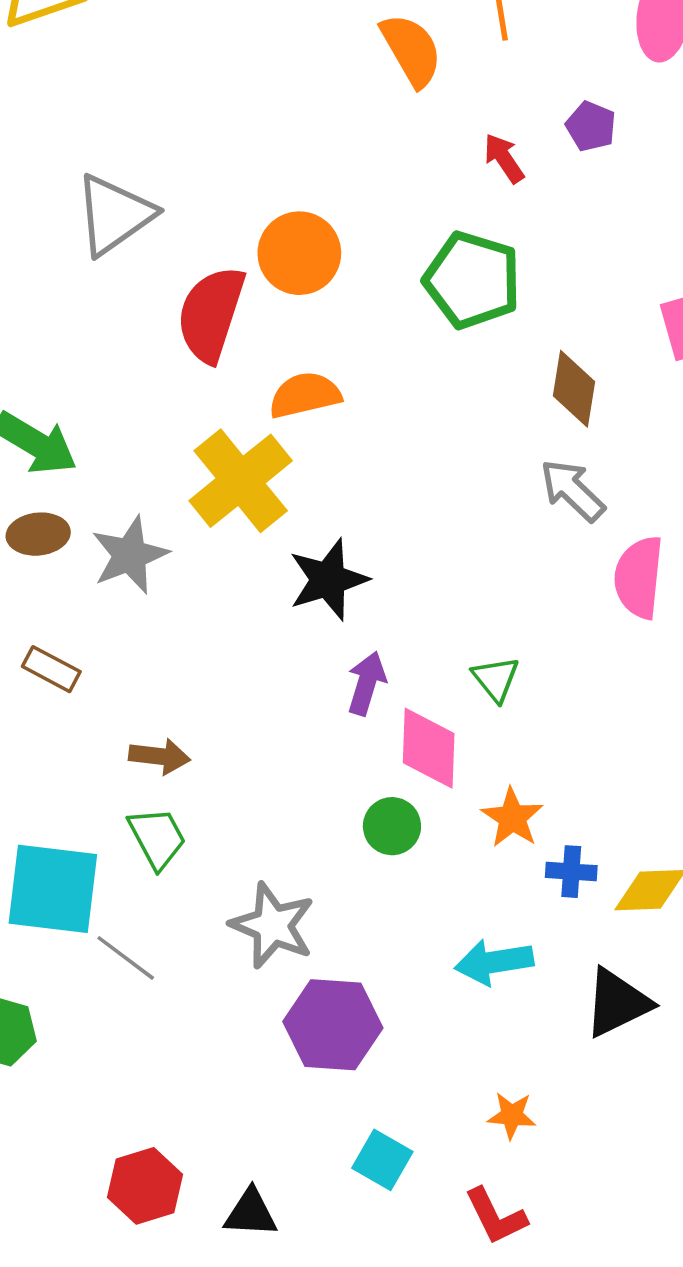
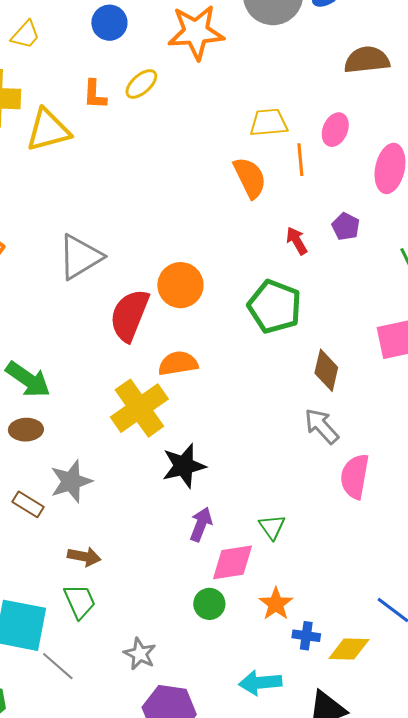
gray star: (130, 555) -> (71, 481), moved
pink diamond: (429, 748) -> (233, 562), turned 75
gray star: (273, 925) -> (140, 654), size x0.7

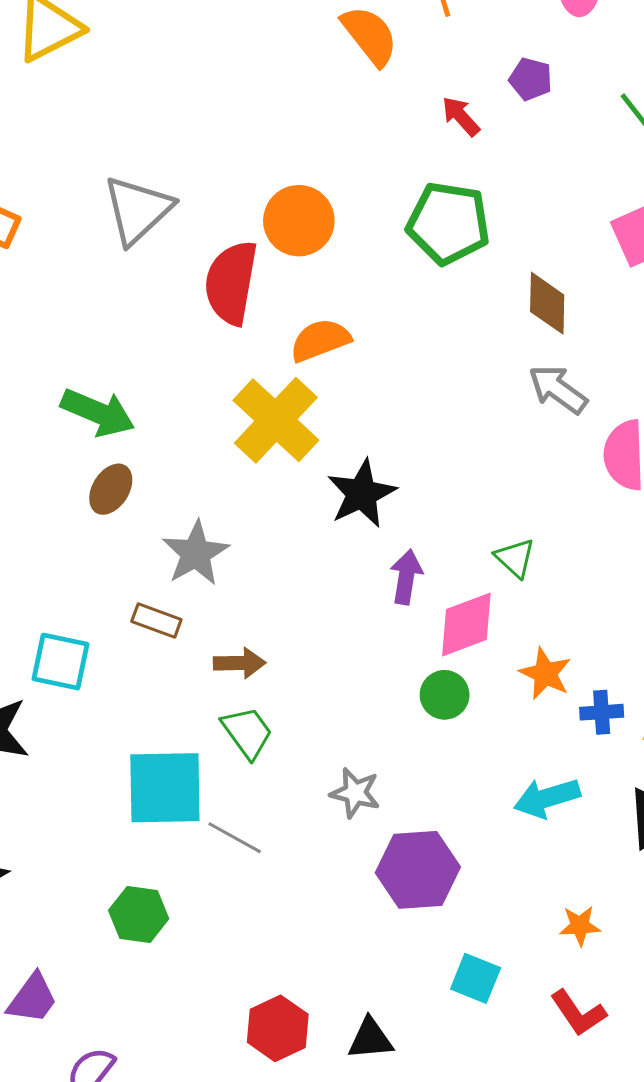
brown ellipse: (26, 430) -> (111, 489), turned -44
brown rectangle: (28, 504) -> (156, 620), moved

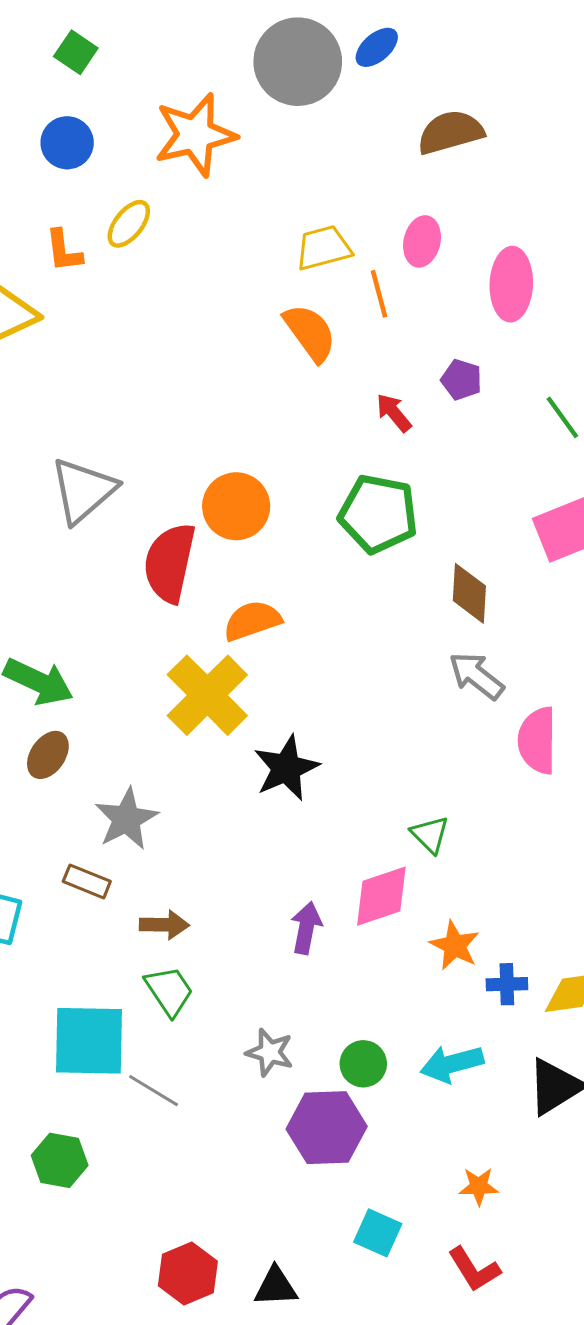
purple arrow: (406, 577) -> (306, 928), moved
green circle: (445, 695) -> (363, 1064), moved

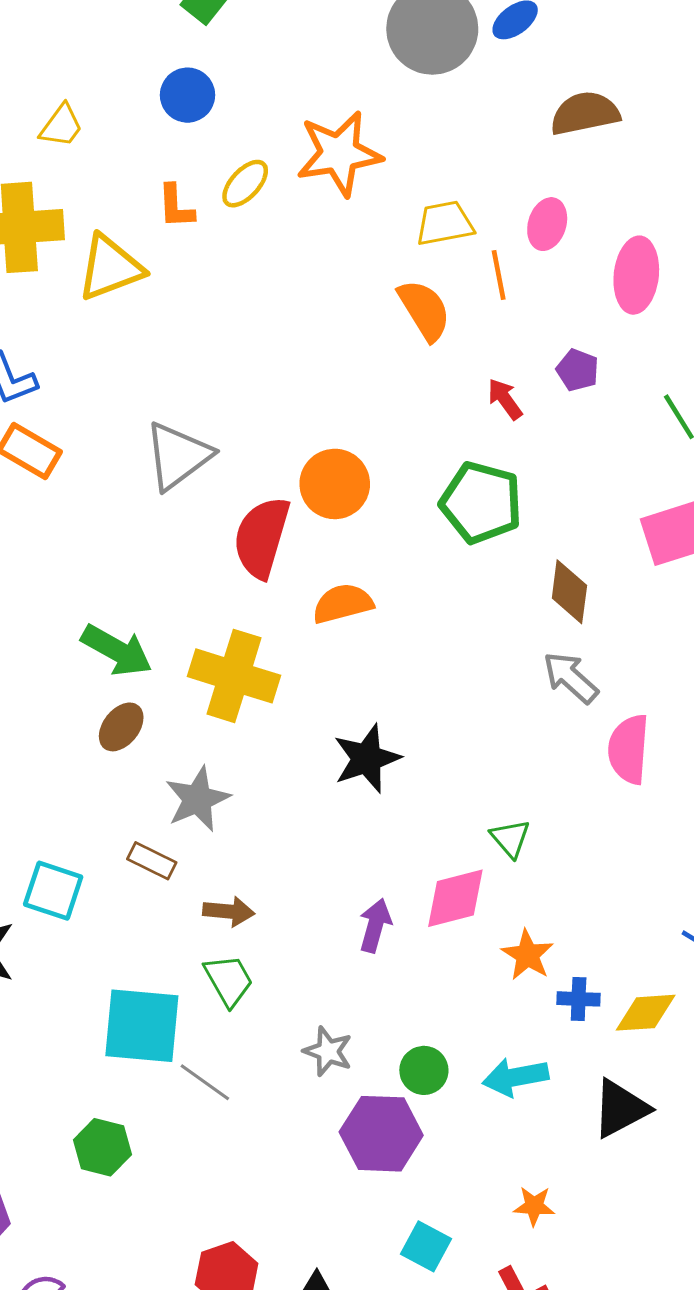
orange star: (195, 135) -> (339, 154), moved
yellow cross: (207, 695) -> (234, 676), moved, turned -32

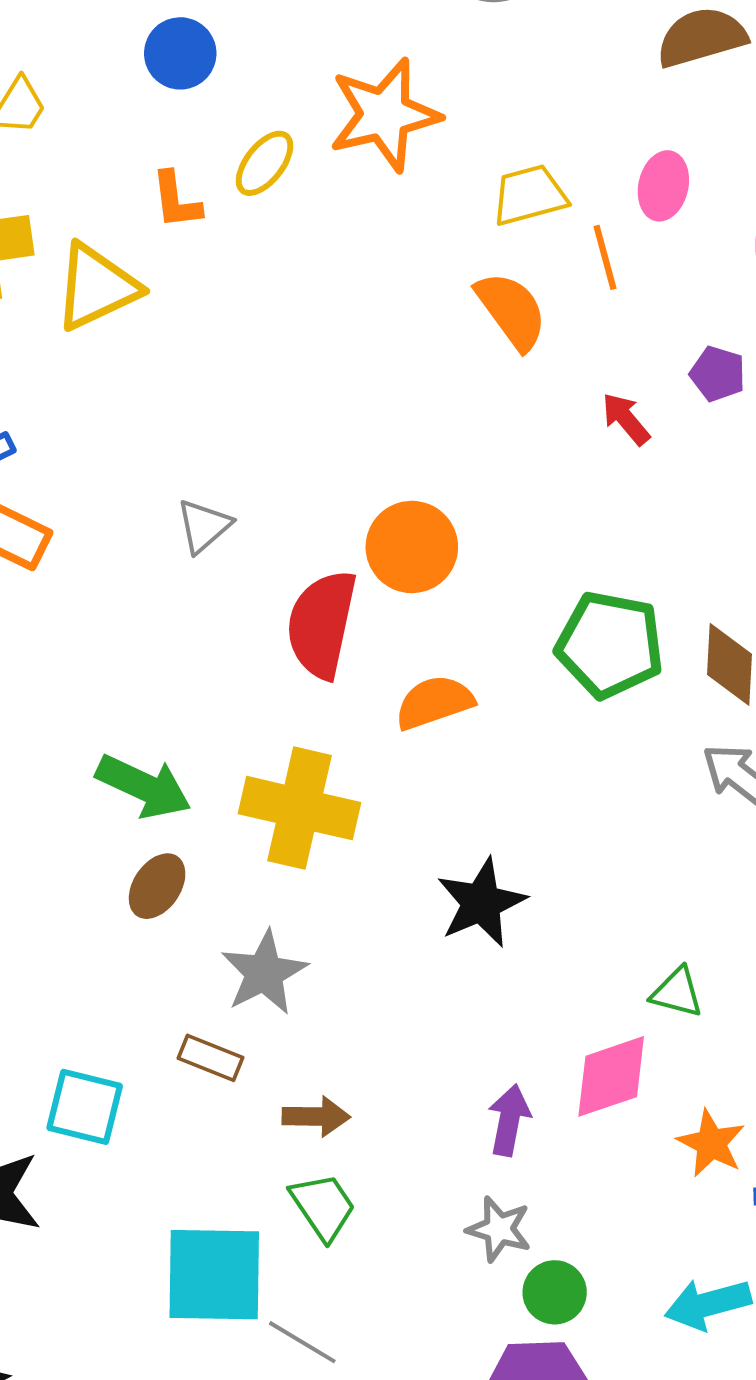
gray triangle: (178, 456) -> (204, 526), size x0.6
green pentagon: (481, 503) -> (610, 645), moved
green triangle: (510, 838) -> (677, 993), turned -30
gray star: (328, 1051) -> (499, 1229), moved
green circle: (424, 1070) -> (555, 1292), moved

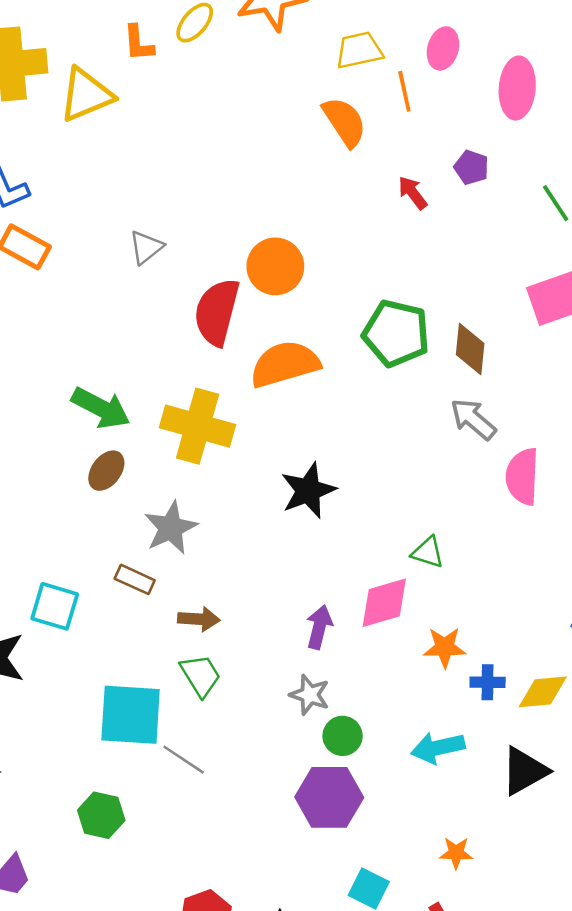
orange semicircle: (434, 702) -> (285, 364), size x1.4
orange star: (711, 1143) -> (445, 647), turned -30

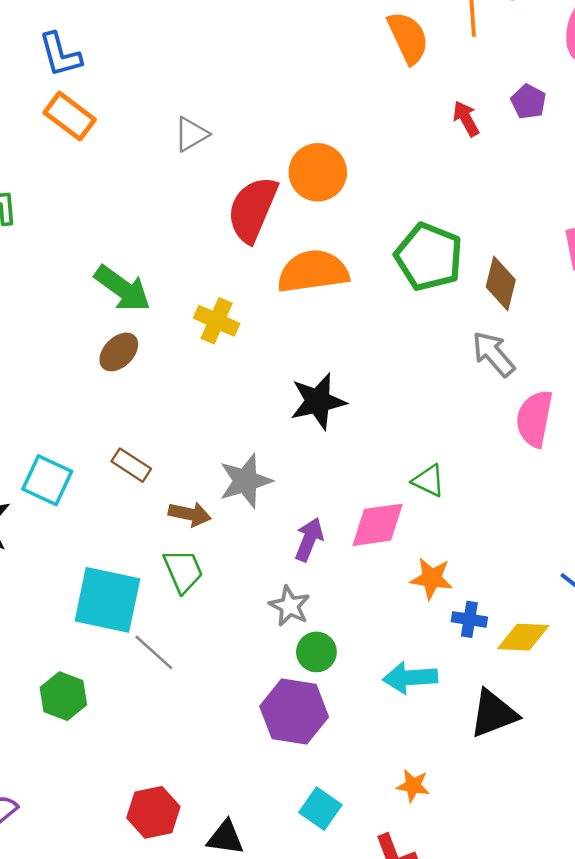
yellow cross: (198, 426) -> (217, 321), size x0.6
gray star: (171, 528) -> (246, 481), moved

